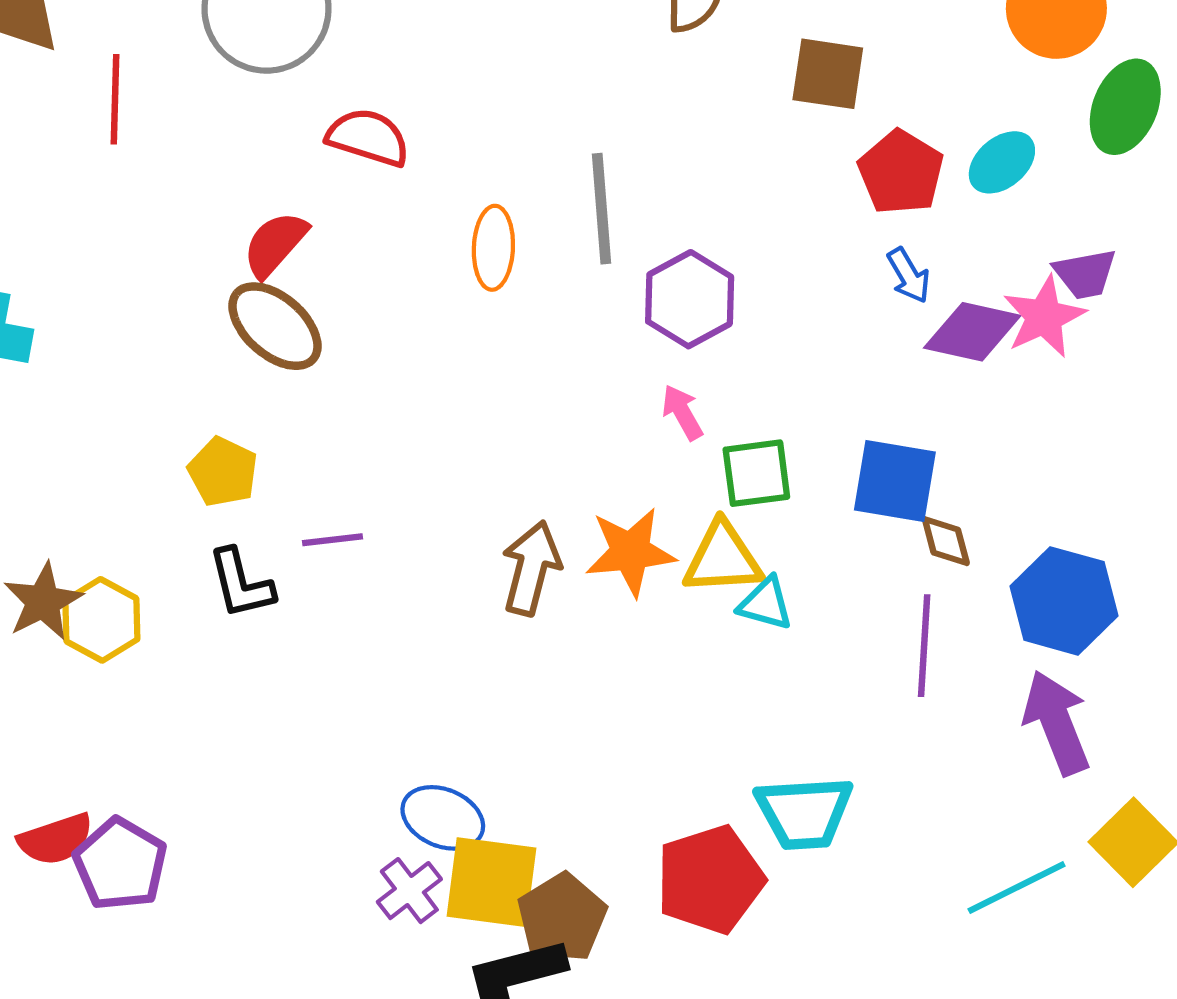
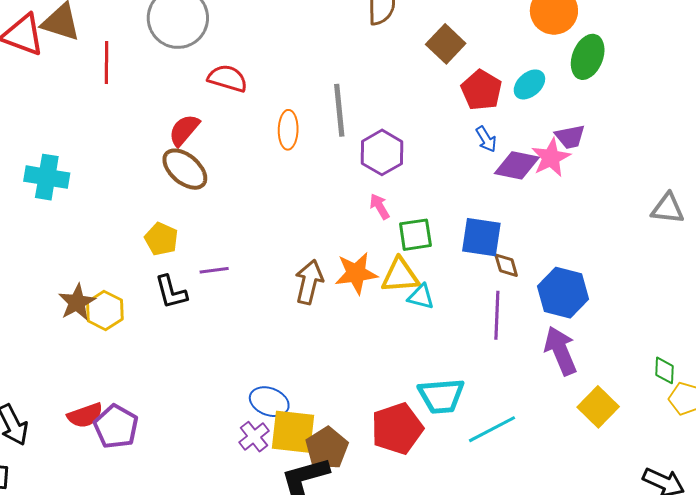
brown square: (828, 74) -> (446, 44), turned 36
cyan line: (1017, 888) -> (492, 429), moved

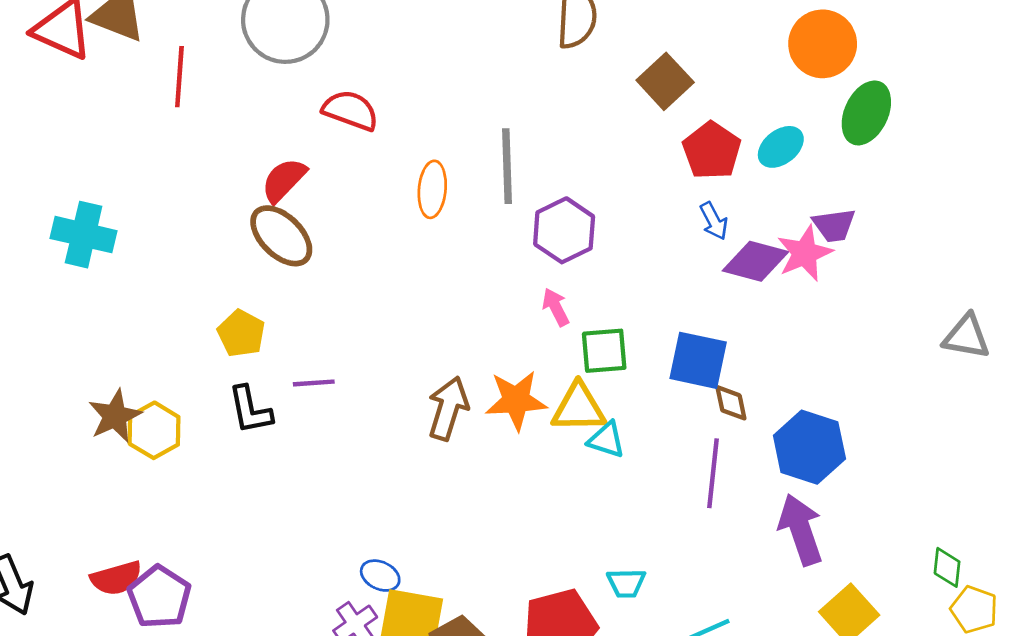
cyan trapezoid: (441, 396) -> (626, 583), size x0.6
blue ellipse: (269, 402) -> (380, 576), size x0.7

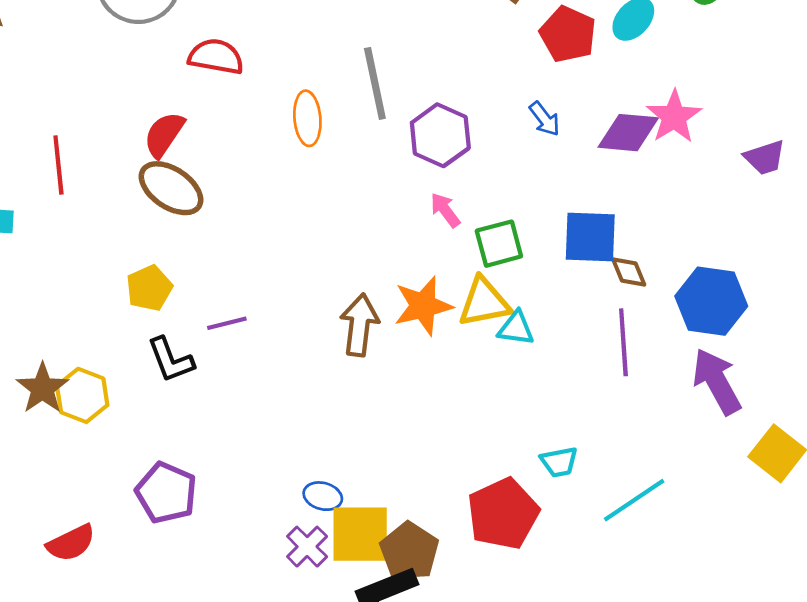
red line: (179, 77) -> (58, 165), moved
blue arrow: (714, 221) -> (545, 119), moved
purple trapezoid: (834, 225) -> (765, 158), moved
yellow pentagon: (241, 333) -> (149, 288), turned 30
purple pentagon: (159, 597) -> (166, 493), moved

